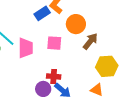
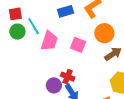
blue rectangle: (42, 13) -> (66, 11), moved

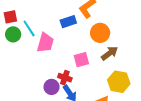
blue rectangle: (66, 11) -> (68, 22), moved
pink square: (78, 45) -> (81, 60), moved, turned -35

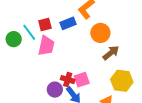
red square: (10, 17) -> (45, 25), moved
pink square: (81, 60) -> (82, 80), moved

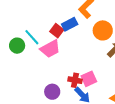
red square: (45, 25) -> (57, 31), moved, turned -32
pink trapezoid: (46, 46) -> (50, 49), turned 55
purple circle: (55, 90) -> (52, 92), moved

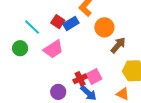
red square: (57, 31) -> (58, 22), moved
cyan line: (32, 37) -> (32, 27), moved
red cross: (75, 80) -> (80, 79), turned -32

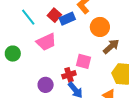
green circle: (20, 48) -> (13, 54), moved
pink square: (94, 77) -> (83, 61), moved, turned 35

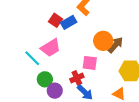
cyan line: (28, 17) -> (32, 58), moved
orange circle: (100, 27) -> (103, 41), moved
green circle: (13, 54) -> (45, 79), moved

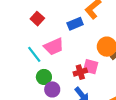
red square: (55, 20) -> (37, 19), moved
red cross: (77, 78) -> (80, 72), moved

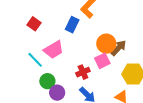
blue rectangle: (75, 24) -> (72, 25), turned -35
pink square: (91, 67) -> (102, 61), moved, turned -35

